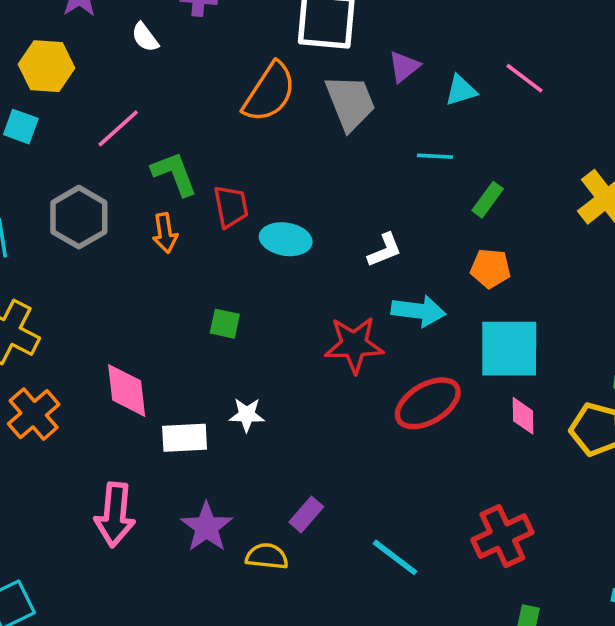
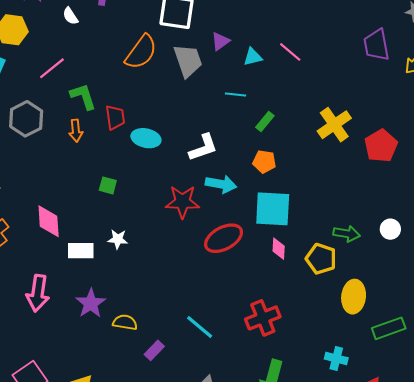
white L-shape: (385, 250) -> (203, 148), size x1.4
purple rectangle: (306, 514) -> (154, 350), moved

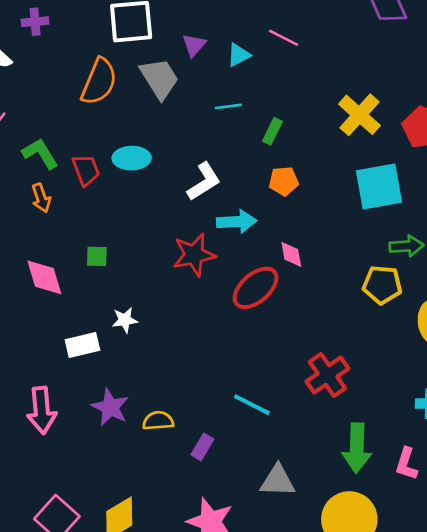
cyan ellipse: (146, 138) -> (132, 158), moved
cyan square: (273, 209) -> (379, 186), moved
pink diamond: (49, 221) -> (44, 277), moved
pink diamond: (279, 249) -> (291, 254), moved

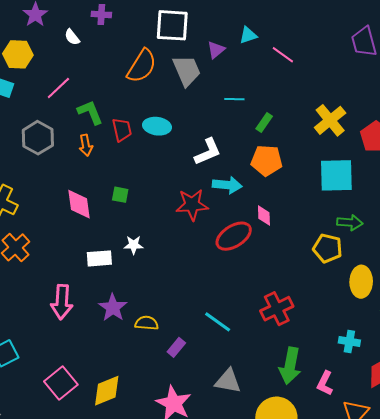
cyan triangle: (239, 55) -> (248, 35), moved
orange pentagon: (284, 181) -> (267, 161), size x1.4

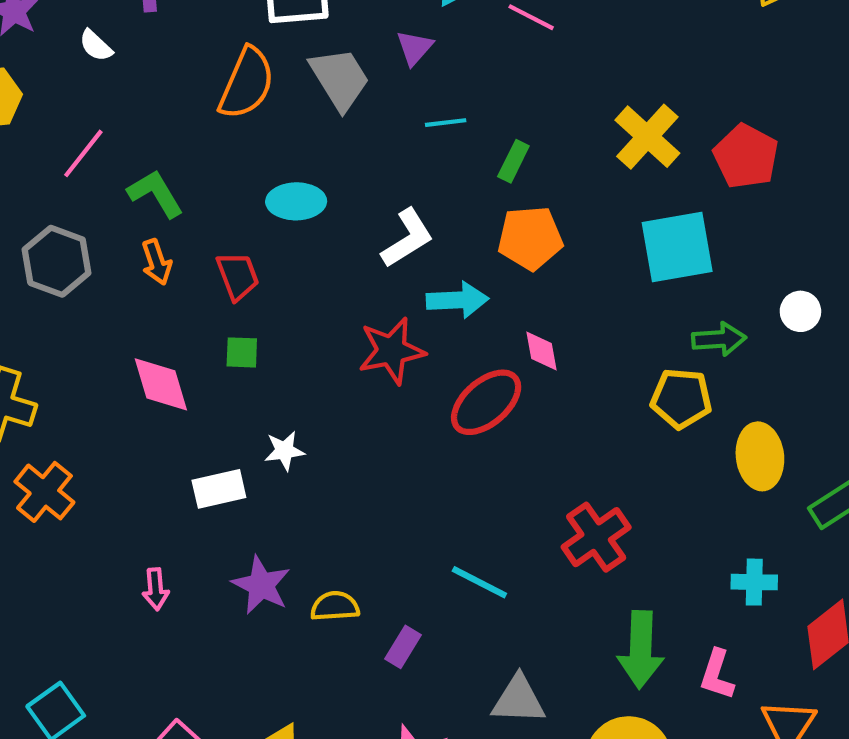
purple triangle: (216, 50) -> (415, 48), moved
red trapezoid: (122, 130) -> (238, 276), moved
pink arrow: (62, 302) -> (156, 589), size x0.6

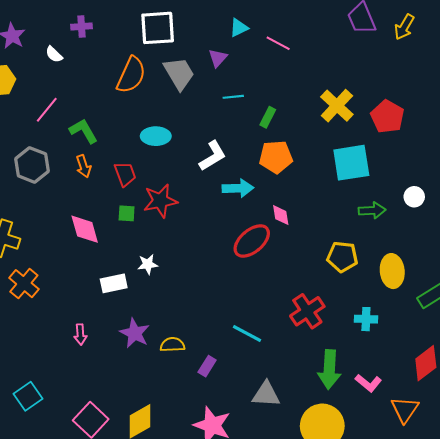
red star: (392, 351) -> (160, 201), moved
yellow pentagon: (681, 398) -> (342, 257), moved
cyan cross: (754, 582) -> (366, 319), moved
pink L-shape: (717, 675) -> (368, 383), turned -70

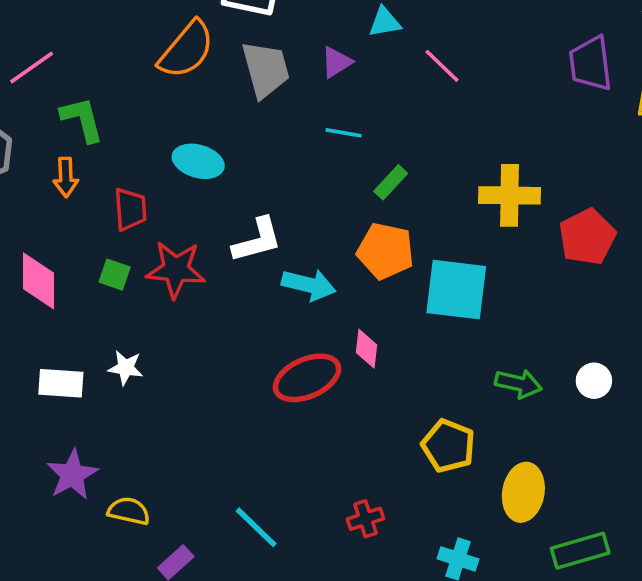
yellow cross: (337, 106) -> (509, 195), turned 32
white L-shape: (213, 156) -> (257, 240), moved
cyan square: (351, 163) -> (456, 290), moved
red cross: (307, 311) -> (365, 519), size x0.6

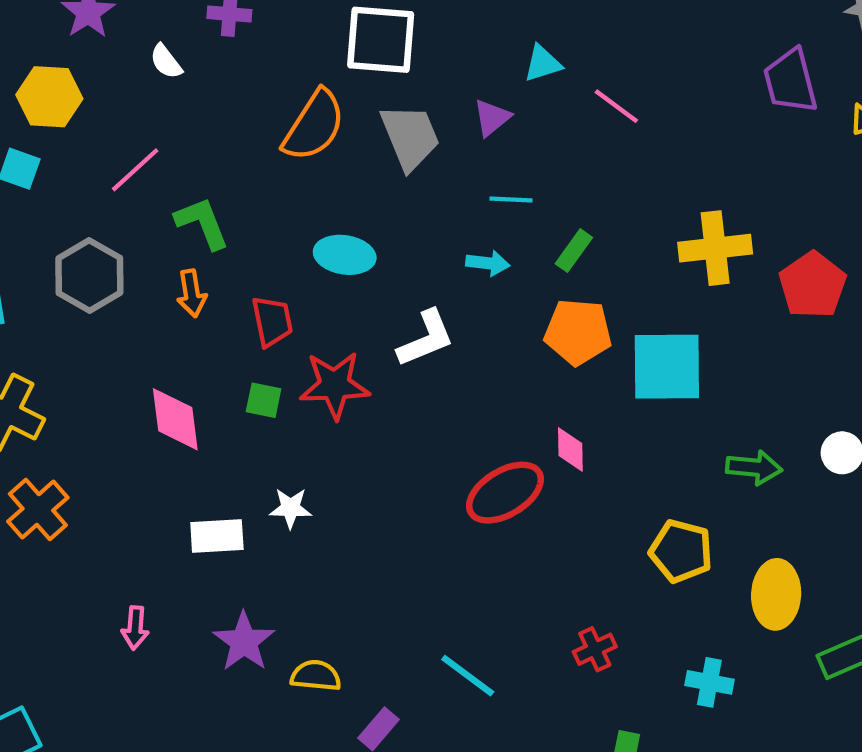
cyan arrow: (309, 285) -> (488, 263), moved, size x0.7

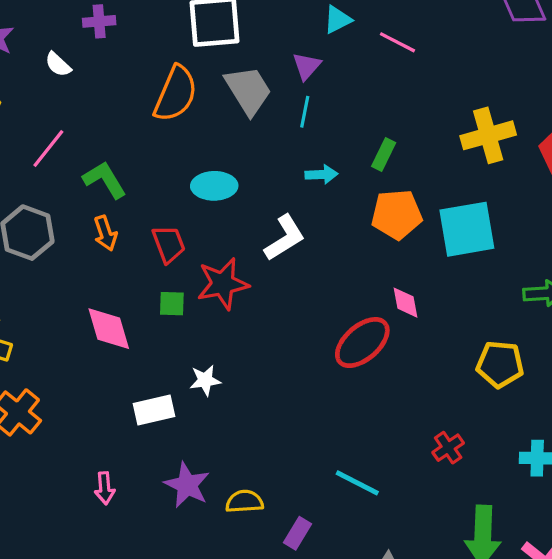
cyan line: (511, 200) -> (305, 112), moved, turned -72

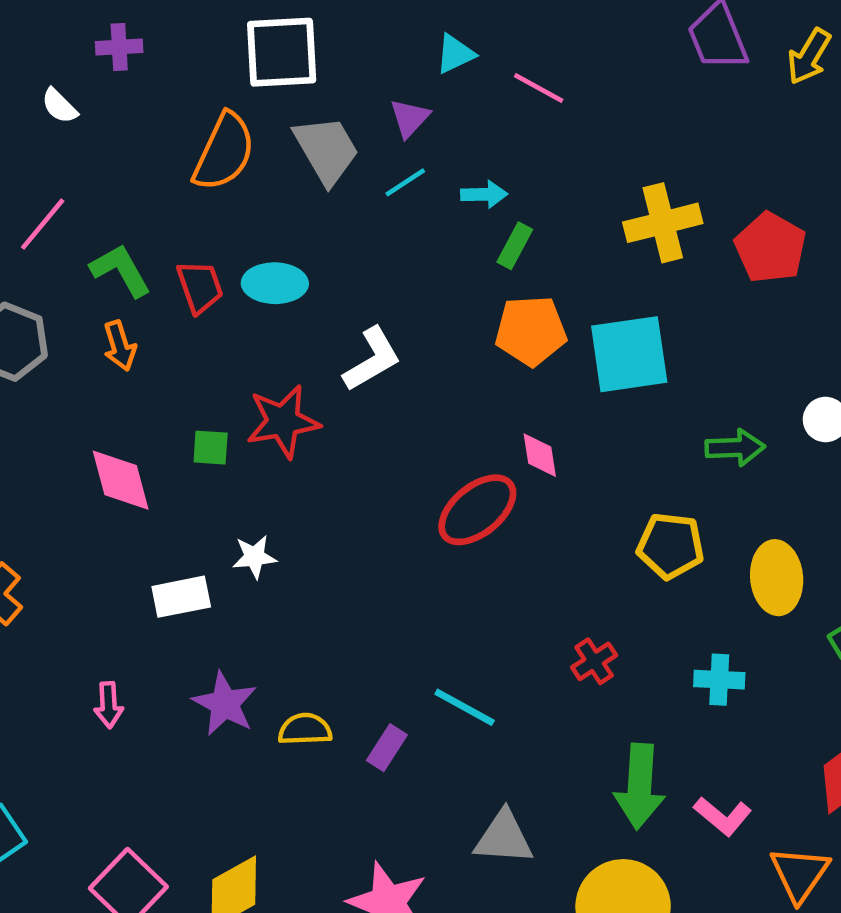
cyan line: (305, 112) -> (405, 182), turned 44
cyan arrow: (321, 174) -> (484, 194), moved
red trapezoid: (169, 244) -> (200, 287), moved
purple rectangle: (298, 533) -> (387, 748), moved

